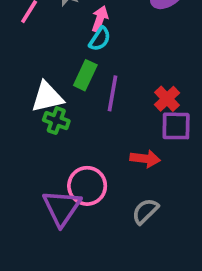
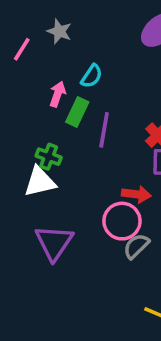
pink arrow: (100, 19) -> (58, 94), moved
white triangle: (47, 97) -> (40, 182), moved
pink circle: (87, 186) -> (122, 221), moved

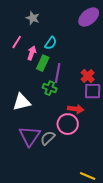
pink line: (22, 49) -> (17, 42), moved
green cross: (49, 157) -> (50, 88), moved
gray semicircle: (136, 246) -> (48, 138), moved

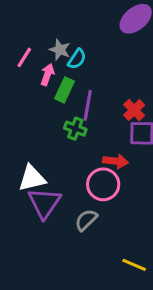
gray star: (33, 18) -> (60, 50), moved
white triangle: (22, 102) -> (32, 178), moved
gray semicircle: (48, 138) -> (86, 220), moved

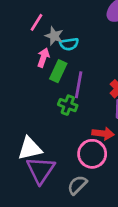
pink line: (24, 57) -> (37, 22), moved
cyan semicircle: (77, 59) -> (69, 44), turned 48

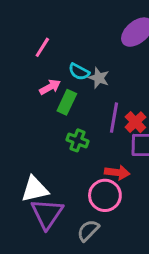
gray star: (54, 36) -> (99, 78), moved
cyan semicircle: (69, 44) -> (79, 72), turned 36
pink arrow: (43, 58) -> (50, 87), turned 42
purple line: (79, 85) -> (114, 118), moved

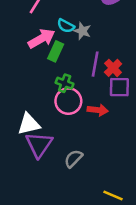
pink arrow: (50, 87) -> (42, 39), size x1.5
pink circle: (105, 195) -> (68, 101), moved

